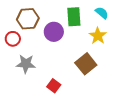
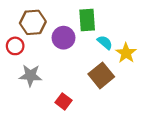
cyan semicircle: (102, 13) -> (105, 42), moved
yellow star: (98, 36) -> (126, 53), moved

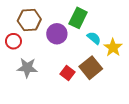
green rectangle: (87, 20) -> (78, 18), turned 30
red square: (64, 101) -> (67, 73), moved

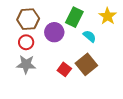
red circle: (13, 41) -> (26, 42), moved
yellow star: (113, 48) -> (108, 16), moved

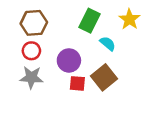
purple circle: (54, 32) -> (69, 60), moved
red square: (64, 69) -> (77, 83), turned -32

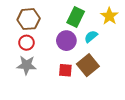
cyan semicircle: (108, 44) -> (91, 36), turned -80
purple circle: (69, 60) -> (66, 41), moved

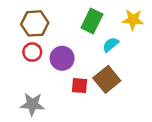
yellow star: (109, 16) -> (133, 20), turned -30
purple circle: (66, 41) -> (62, 58), moved
gray star: (26, 65) -> (32, 104), moved

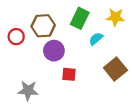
brown hexagon: (35, 23) -> (43, 26), moved
red circle: (32, 52) -> (16, 37), moved
brown square: (107, 79) -> (115, 69), moved

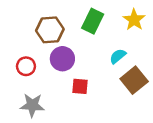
yellow star: (115, 17) -> (134, 20), turned 30
red circle: (16, 37) -> (26, 66), moved
cyan semicircle: (96, 39) -> (118, 56), moved

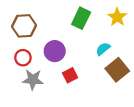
brown hexagon: (50, 30) -> (24, 26), moved
red square: (80, 86) -> (70, 75), turned -32
gray star: (32, 105) -> (33, 80), moved

